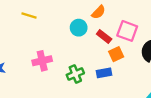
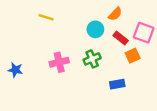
blue rectangle: (104, 73) -> (117, 84), moved
green cross: (75, 74) -> (92, 59), moved

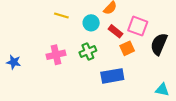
yellow line: (46, 17) -> (61, 15), moved
blue rectangle: (117, 84) -> (112, 76), size x1.5

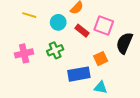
orange square: (127, 48) -> (101, 59), moved
cyan triangle: (162, 90) -> (101, 88), moved

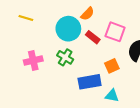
yellow line: (29, 15) -> (26, 18), moved
cyan circle: (58, 22) -> (68, 29), size x1.5
green cross: (55, 50) -> (65, 57), turned -35

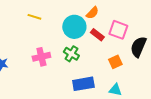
blue rectangle: (90, 82) -> (83, 84), moved

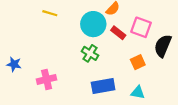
pink cross: (41, 57) -> (47, 79), moved

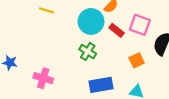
pink cross: (47, 79) -> (43, 78), turned 30

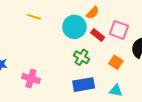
green cross: (88, 51) -> (82, 57), moved
orange square: (137, 60) -> (116, 62), turned -32

